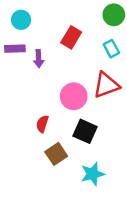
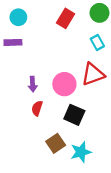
red rectangle: (71, 37) -> (66, 18), moved
purple arrow: (39, 59) -> (33, 84), moved
brown square: (56, 154) -> (56, 143), moved

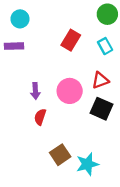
red rectangle: (66, 18) -> (71, 40), moved
red triangle: (93, 74) -> (100, 80), size x0.7
black square: (74, 115) -> (101, 109), moved

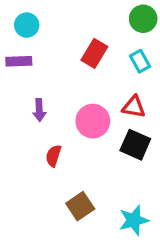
red triangle: (100, 80) -> (134, 107), turned 30
purple arrow: (35, 91) -> (39, 110), moved
cyan star: (87, 164) -> (134, 220), moved

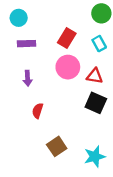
purple rectangle: (19, 61) -> (26, 44), moved
pink circle: (93, 121) -> (68, 67), moved

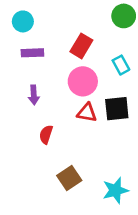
cyan rectangle: (99, 44) -> (121, 65), moved
red triangle: (95, 76) -> (87, 113), moved
black square: (96, 103) -> (117, 109), moved, turned -30

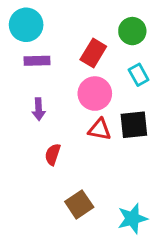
green circle: (124, 16) -> (132, 31), moved
cyan circle: (23, 21) -> (26, 25), size x1.4

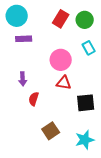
red rectangle: (93, 53) -> (61, 19), moved
purple arrow: (39, 109) -> (23, 79), moved
black square: (134, 125) -> (86, 103), moved

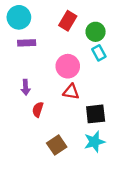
green circle: (85, 20) -> (96, 32), moved
cyan star: (85, 140) -> (94, 142), moved

